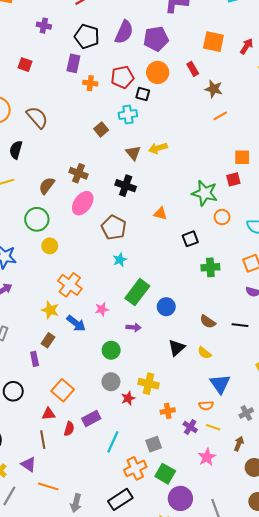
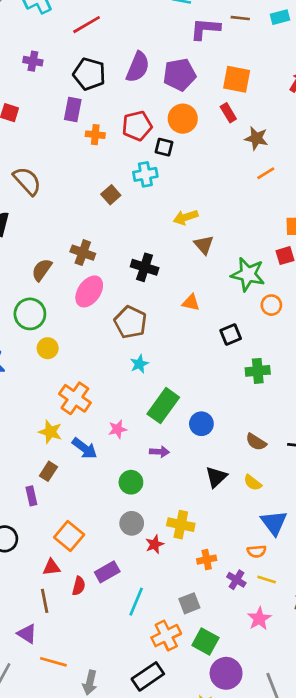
orange square: (213, 42) -> (237, 79), moved
brown triangle: (133, 153) -> (204, 245), moved

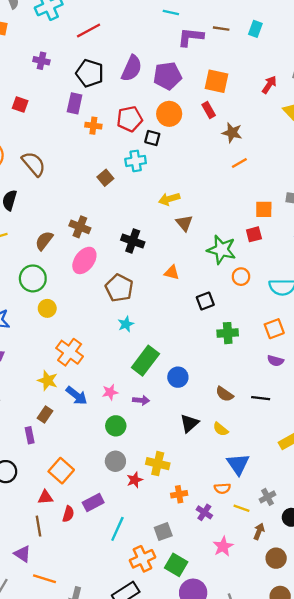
cyan rectangle: (280, 17) -> (255, 29), turned -56
pink star: (118, 429) -> (110, 392), moved
yellow line: (267, 580) -> (241, 508), moved

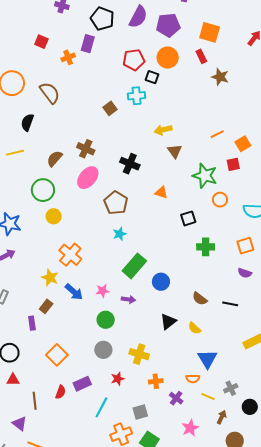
orange cross: (93, 126) -> (68, 57), moved, turned -32
orange line: (239, 163) -> (217, 134), moved
orange square: (264, 209) -> (243, 144), turned -35
red star: (135, 480) -> (118, 379), moved
red triangle: (45, 497) -> (13, 380), moved

